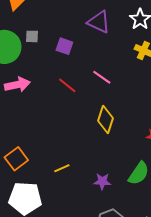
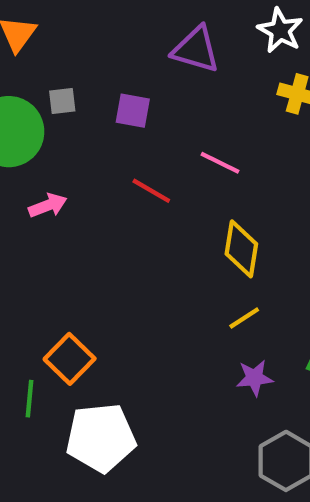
pink arrow: (17, 85) -> (48, 205), size x0.7
yellow line: (62, 168) -> (244, 318), moved

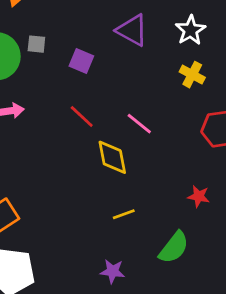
pink line: (220, 163) -> (139, 124), moved
yellow diamond: (241, 249) -> (112, 157), moved, turned -33
purple star: (254, 378) -> (113, 271), moved

